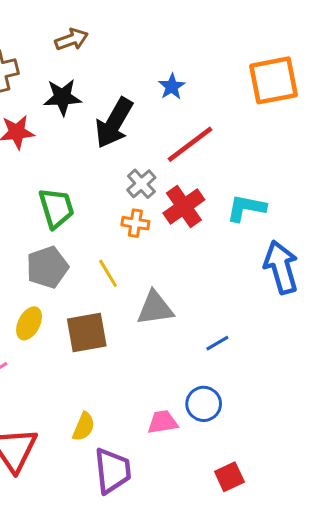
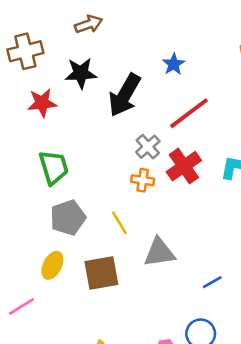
green trapezoid: (56, 208) -> (54, 167), moved

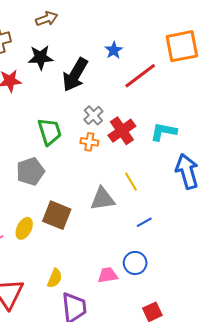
red line: (189, 113) -> (140, 76), moved
green trapezoid: (54, 167) -> (50, 132), moved
yellow line: (119, 223) -> (131, 182), moved
yellow ellipse: (52, 265) -> (24, 228), moved
brown square: (101, 273) -> (57, 215), turned 32

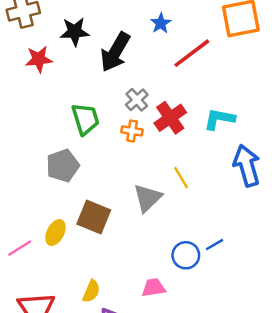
gray triangle: (103, 199) -> (148, 198), turned -36
blue line: (144, 222) -> (215, 245), moved
blue circle: (135, 263) -> (186, 255), moved

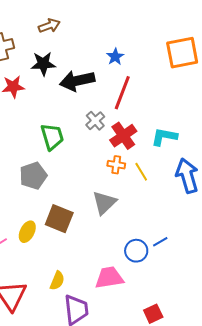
black arrow: (115, 52) -> (77, 81), turned 48
red line: (192, 53) -> (122, 93), moved, turned -32
orange cross: (132, 131) -> (116, 165), moved
yellow line: (181, 178) -> (141, 172), moved
pink trapezoid: (154, 288) -> (109, 278), size x1.4

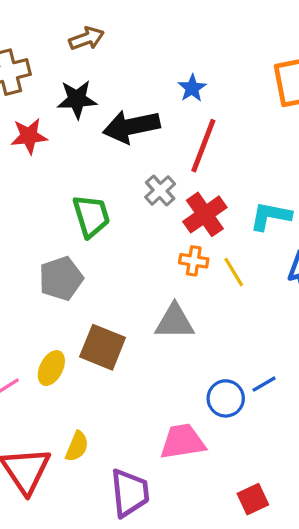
gray triangle: (104, 203) -> (175, 322), turned 44
yellow semicircle: (57, 281) -> (77, 446), moved

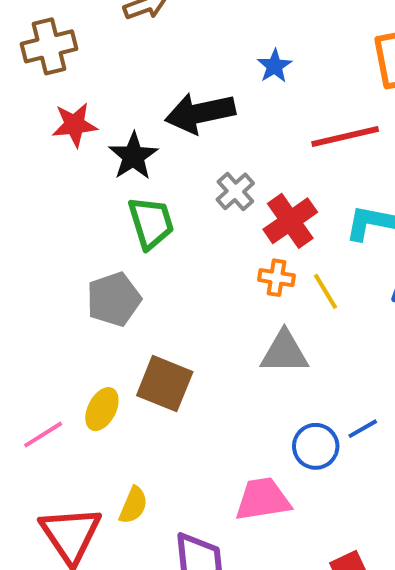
black star: (77, 99) -> (133, 156), moved, turned -30
red line: (203, 146) -> (345, 137), moved, turned 56
gray triangle: (175, 322) -> (284, 352), moved

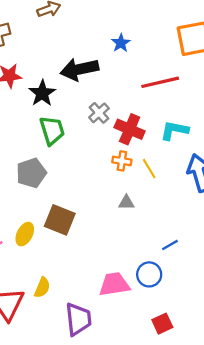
red cross: (290, 221) -> (130, 129), turned -32
gray triangle: (284, 352) -> (126, 202), size x0.6
blue circle: (316, 446) -> (149, 274), moved

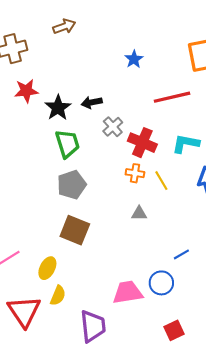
black arrow: (79, 69) -> (92, 102), moved, size x0.6
gray pentagon: (31, 173) -> (72, 185), moved
yellow ellipse: (25, 234) -> (47, 268), moved

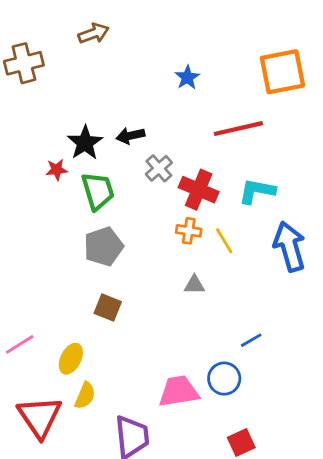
red star: (26, 91) -> (57, 170), moved, size x0.7
brown square: (75, 230) -> (108, 308), size x0.7

